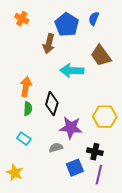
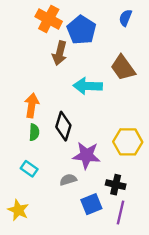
orange cross: (22, 19) -> (49, 19), moved, size x1.5
blue semicircle: (94, 19) -> (125, 18), moved

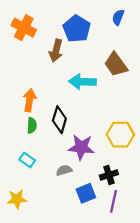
orange cross: (49, 19) -> (24, 28), moved
black cross: (116, 185) -> (109, 175), turned -30
yellow star: (18, 210) -> (17, 199), turned -30

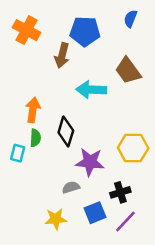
blue pentagon: (77, 29) -> (85, 31), turned -30
cyan rectangle: (27, 160) -> (18, 153), moved, turned 70
yellow star: (17, 199) -> (56, 219), moved
purple line: (113, 201) -> (125, 222), turned 30

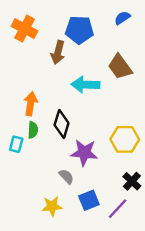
blue semicircle: (131, 19) -> (122, 18), turned 35
gray semicircle: (71, 187) -> (66, 176), turned 63
black cross: (120, 192) -> (132, 181), moved, turned -30

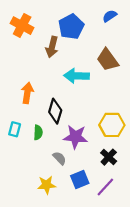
blue pentagon: (79, 30) -> (71, 27), turned -30
green semicircle: (33, 130) -> (38, 132), moved
black cross: (132, 181) -> (109, 157), moved

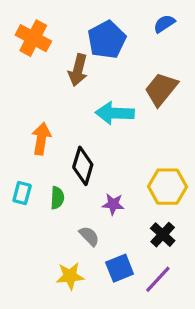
brown trapezoid: (108, 60) -> (161, 89), turned 75
purple star: (75, 137) -> (113, 204), size x0.6

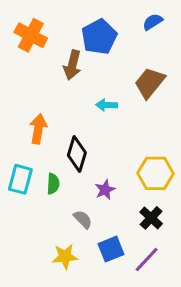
cyan arrow: (115, 113) -> (107, 105), size x0.6
cyan rectangle: (22, 193) -> (20, 179), size x1.4
purple star: (113, 204) -> (105, 190), turned -30

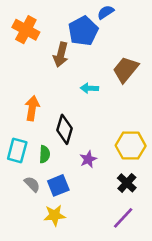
blue semicircle: (153, 22) -> (106, 12), moved
gray semicircle: (83, 219) -> (32, 184), moved
blue square: (111, 249) -> (58, 185), moved

